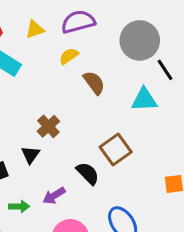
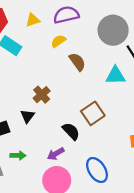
purple arrow: (54, 196) -> (56, 154), moved

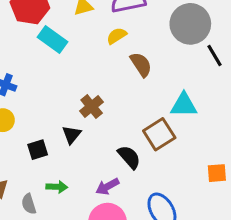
cyan triangle: (115, 76) -> (184, 105), moved

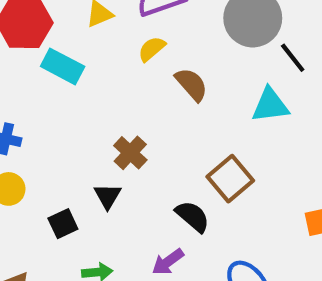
cyan triangle: (184, 105) -> (270, 105), moved

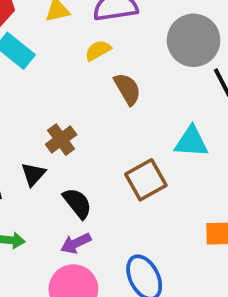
cyan triangle: (270, 105) -> (191, 142), moved
black semicircle: (193, 216) -> (77, 203), moved

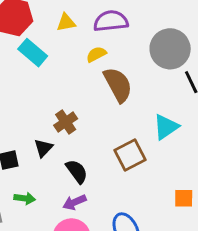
brown semicircle: (127, 89) -> (118, 85), size x1.4
cyan triangle: (191, 142) -> (166, 127), turned -40

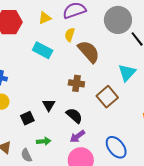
cyan rectangle: (33, 53) -> (43, 50), moved
yellow semicircle: (96, 54) -> (70, 35), turned -32
brown cross: (66, 122) -> (76, 83), moved, turned -35

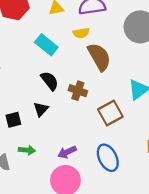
yellow semicircle: (70, 35) -> (81, 33), turned -128
black semicircle: (74, 116) -> (50, 81), moved
blue ellipse: (116, 147) -> (108, 158), moved

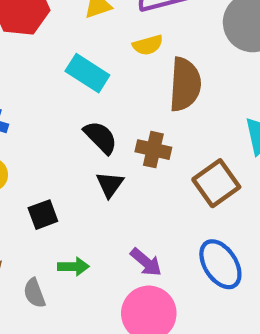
brown semicircle: (99, 57) -> (185, 84), turned 40
black triangle: (41, 109) -> (110, 184), moved
purple arrow: (67, 152) -> (146, 262), turned -108

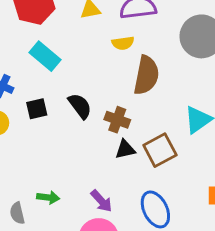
cyan rectangle: (87, 73) -> (45, 56), moved
black triangle: (110, 184) -> (125, 149), moved, turned 35
black square: (43, 215) -> (37, 109), moved

